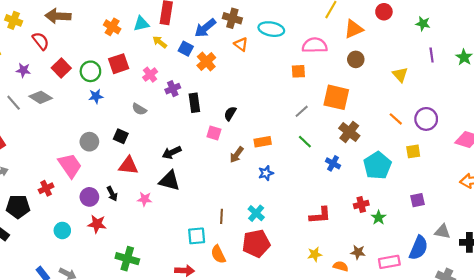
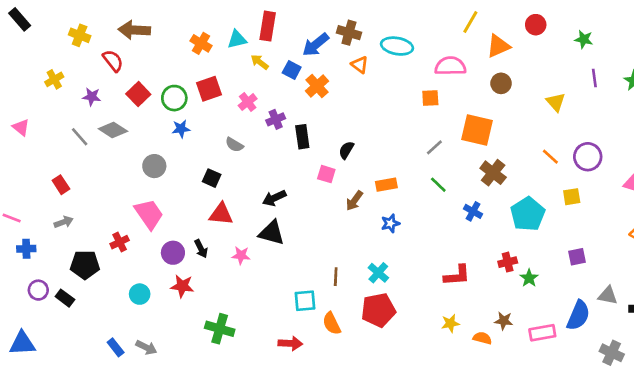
gray circle: (89, 142) -> (154, 166), moved

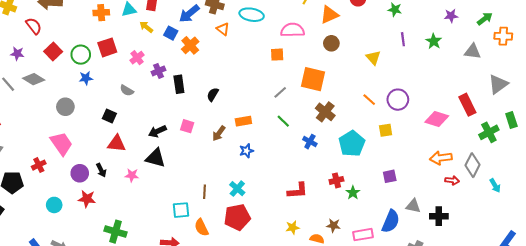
orange cross: (201, 43) -> (101, 13), turned -35
pink square: (326, 174) -> (187, 126), moved

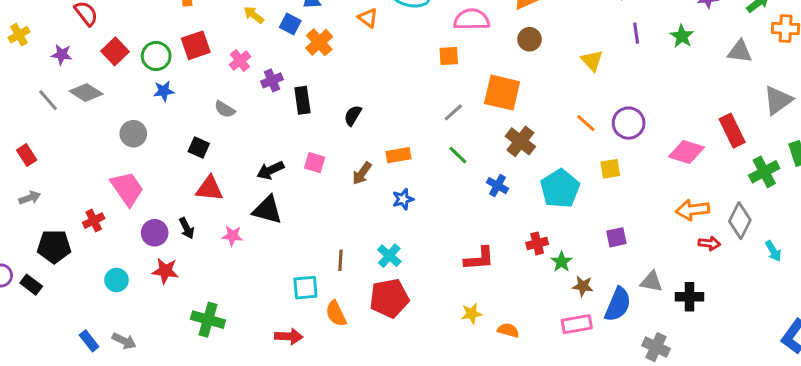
brown star: (333, 225) -> (583, 286), moved

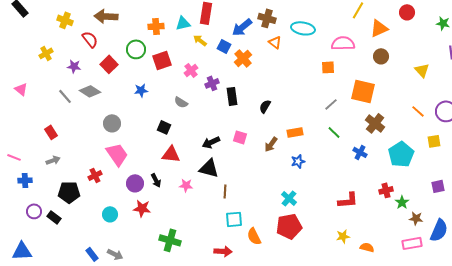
green circle: (156, 56) -> (136, 49), moved
gray circle: (133, 134) -> (112, 123), moved
brown line: (341, 260) -> (225, 191), moved

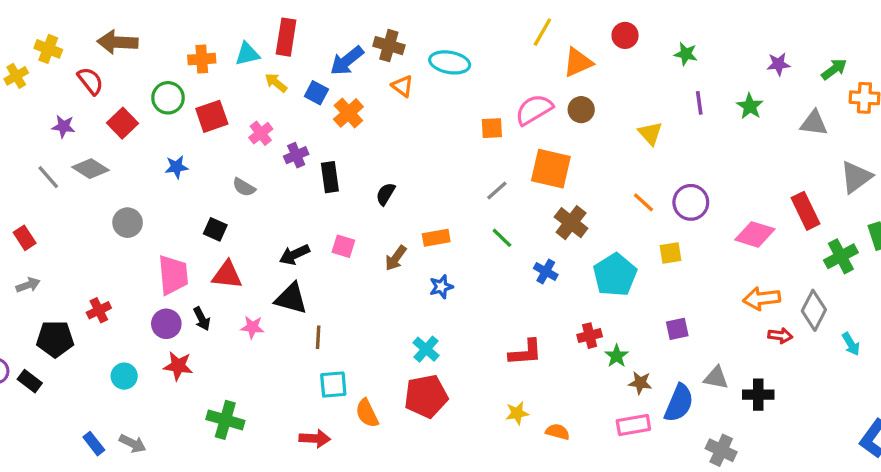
pink semicircle: (343, 43) -> (534, 110), moved, turned -30
yellow cross: (46, 53) -> (16, 76), moved
pink trapezoid: (117, 154) -> (173, 275), moved, turned 30

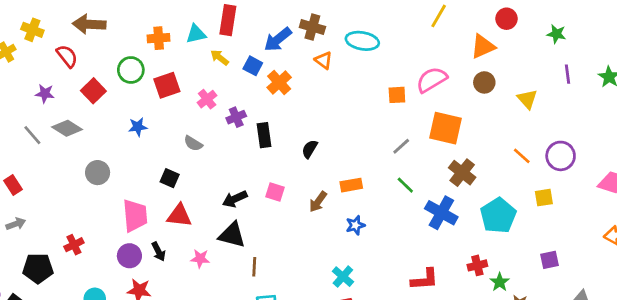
orange triangle: (578, 62) -> (483, 46), moved
brown circle: (581, 110) -> (484, 82), moved
blue cross: (546, 272) -> (441, 213), size x1.6

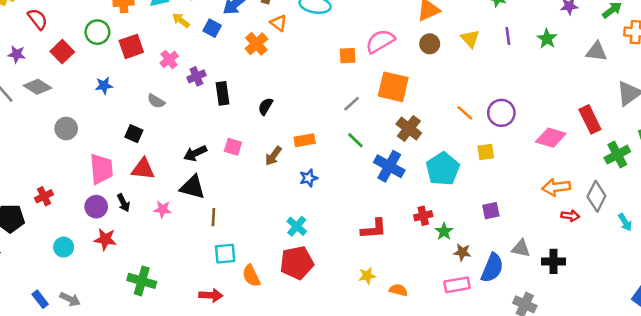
orange cross: (279, 82) -> (256, 44), moved
yellow triangle: (527, 99) -> (470, 39), moved

